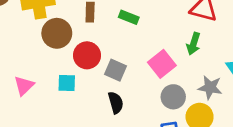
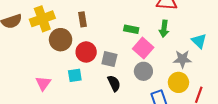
green rectangle: (129, 17) -> (131, 29), moved
gray circle: (173, 97) -> (143, 71), moved

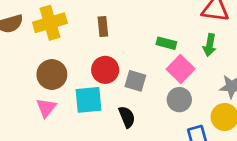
brown circle: (61, 40) -> (52, 75), moved
cyan square: (75, 75) -> (88, 100), size x1.5
black semicircle: (114, 83) -> (127, 117), moved

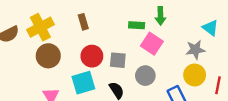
green arrow: (210, 45) -> (160, 16), moved
brown circle: (52, 75) -> (48, 56), moved
gray circle: (179, 100) -> (145, 76), moved

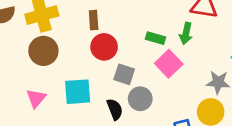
red circle: (92, 56) -> (104, 47), moved
gray circle: (145, 76) -> (140, 99), moved

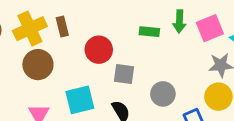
brown rectangle: (94, 20) -> (62, 27), moved
pink square: (169, 64) -> (210, 28), moved, turned 32
gray circle: (140, 99) -> (163, 94), moved

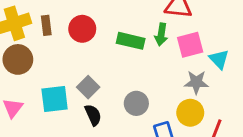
green rectangle: (149, 32) -> (131, 41), size x1.4
red circle: (99, 50) -> (82, 29), moved
gray square: (124, 74) -> (88, 87), moved, turned 30

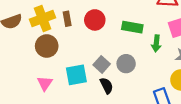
green arrow: (161, 34) -> (156, 43), moved
gray circle: (136, 103) -> (126, 64), moved

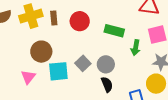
brown circle: (47, 46) -> (41, 52), moved
black semicircle: (107, 86) -> (107, 84), moved

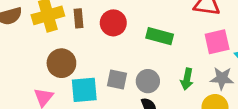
green arrow: (136, 48) -> (187, 79), moved
gray square: (83, 63) -> (117, 80), turned -35

